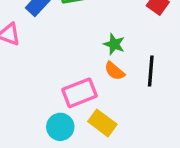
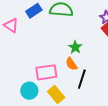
black line: (151, 71) -> (82, 79), moved

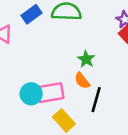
cyan circle: (29, 91) -> (31, 94), moved

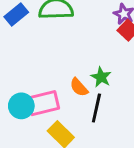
green star: (86, 59) -> (101, 77), moved

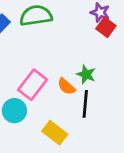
pink rectangle: (43, 103) -> (33, 85), moved, turned -32

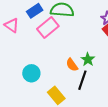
pink rectangle: (33, 85) -> (48, 28), moved

